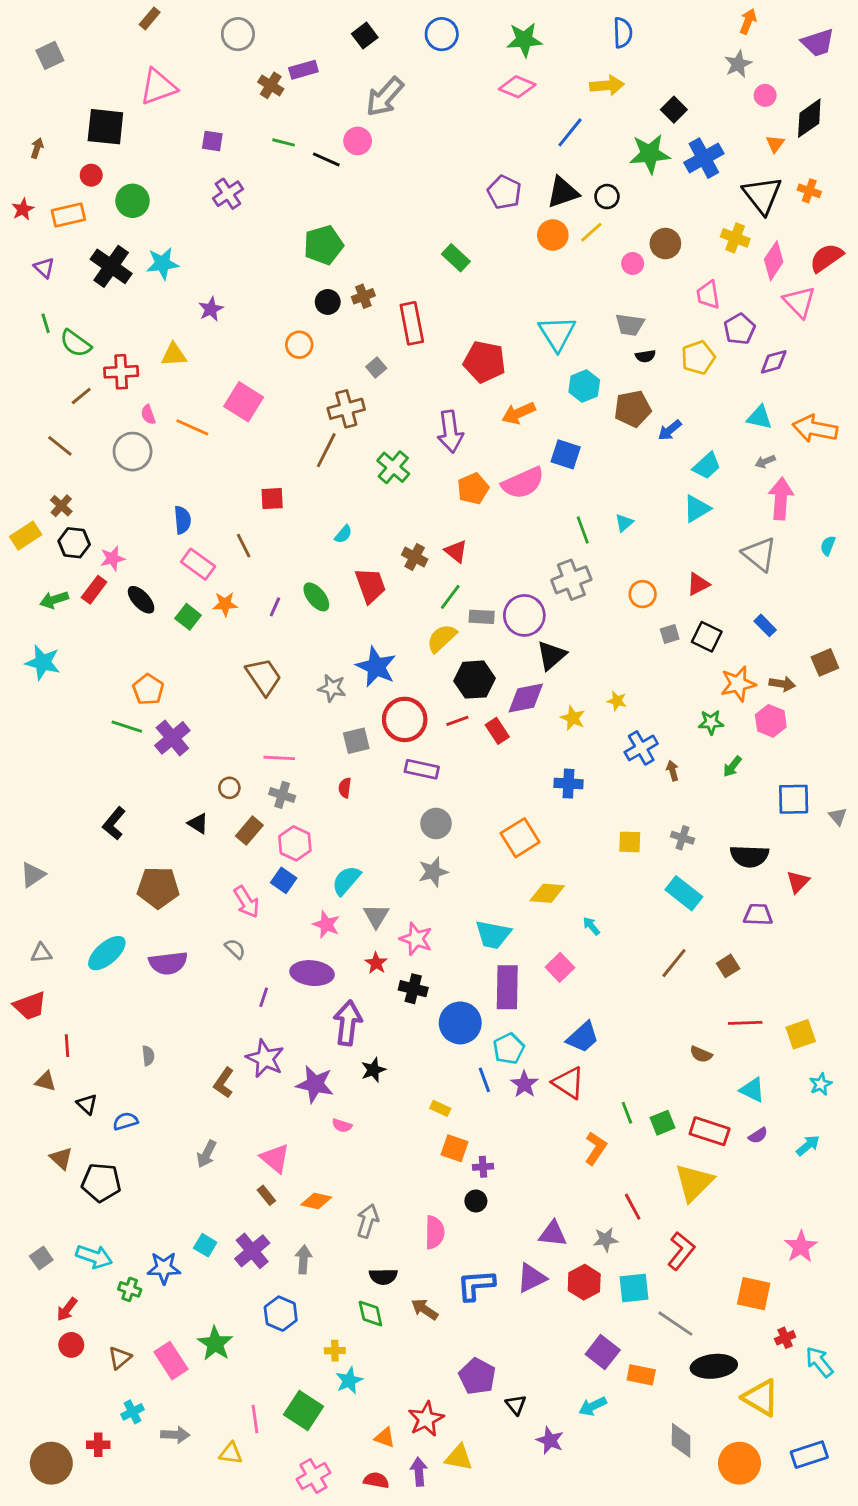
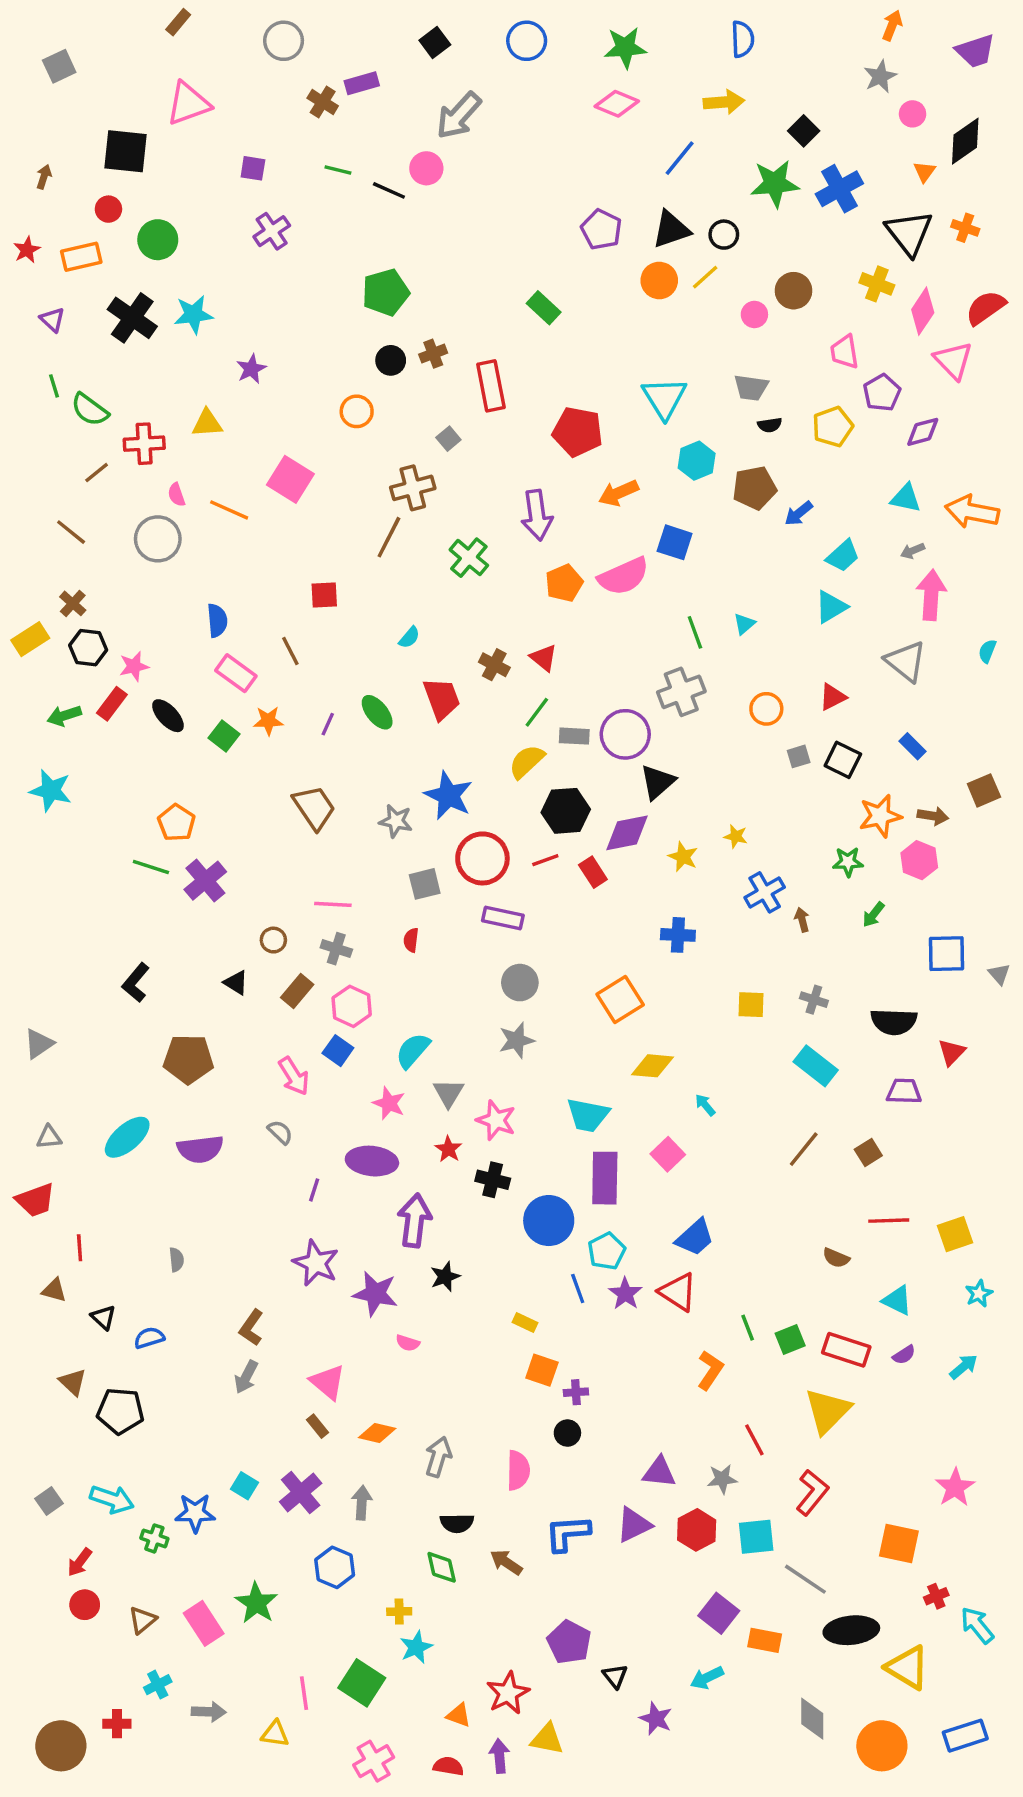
brown L-shape: (224, 1083) -> (251, 1328), moved

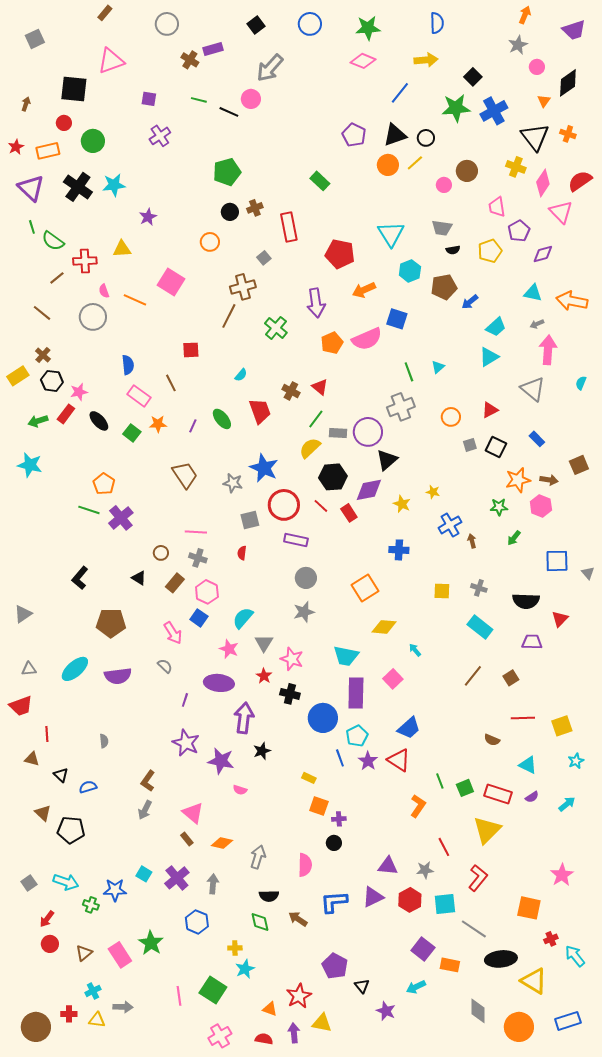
purple triangle: (52, 320) -> (31, 188), size x1.8
red line: (545, 860) -> (321, 506), turned 63
yellow triangle: (275, 1734) -> (97, 1020), moved

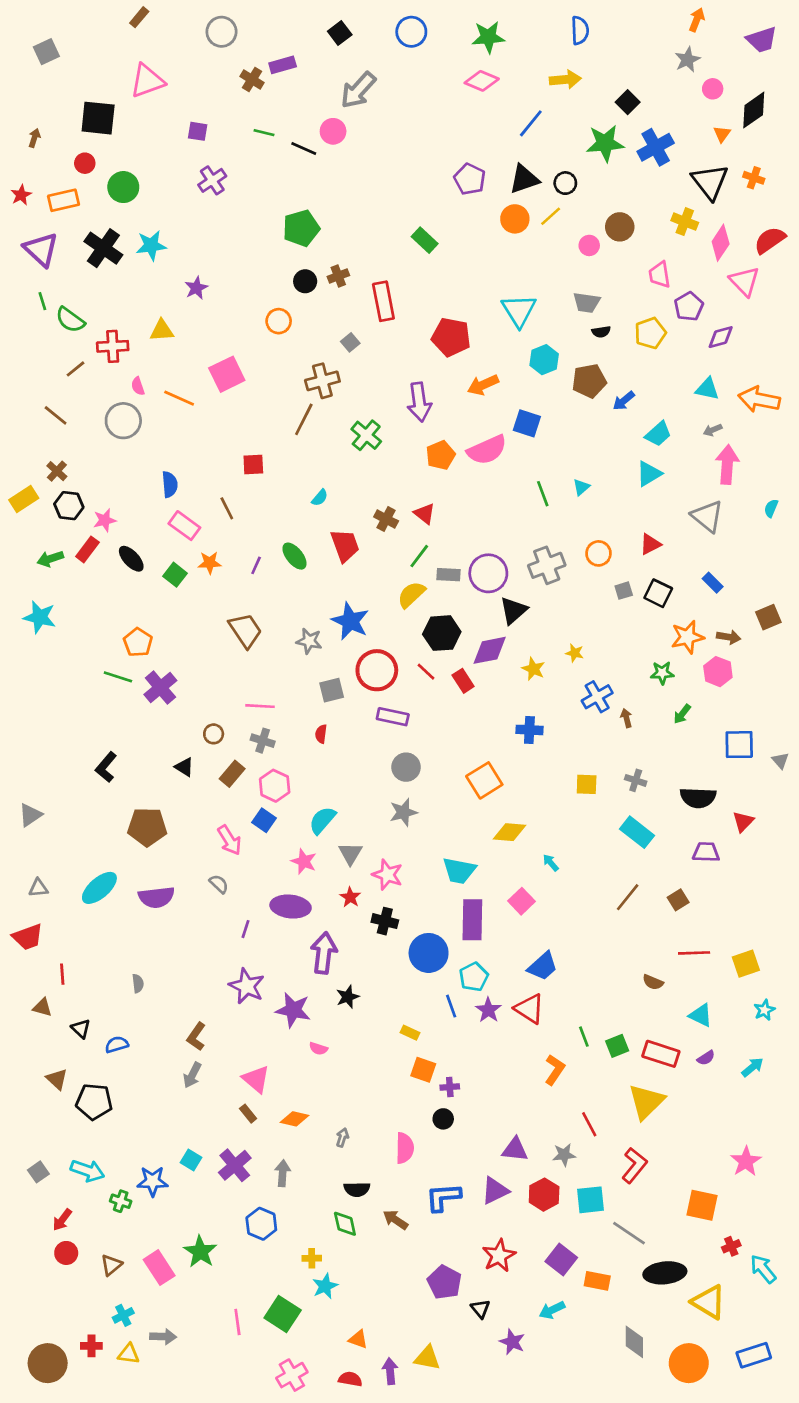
pink square: (171, 282) -> (227, 374), turned 32
gray cross: (401, 407) -> (547, 565), moved
gray arrow: (258, 857) -> (342, 1137), size x0.6
red star: (299, 996) -> (499, 1256), moved

